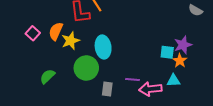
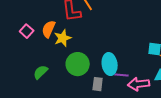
cyan ellipse: (103, 47) -> (110, 64), moved

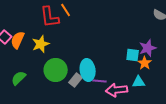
orange semicircle: (49, 29) -> (18, 40), moved
gray rectangle: (98, 84) -> (76, 80), moved, turned 32

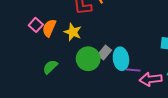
yellow star: (41, 44) -> (73, 32), turned -30
gray rectangle: (76, 80) -> (105, 53), moved

